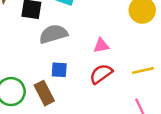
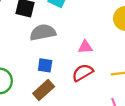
brown rectangle: (44, 93) -> (44, 90), moved, turned 70

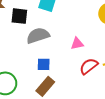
red semicircle: (83, 73) -> (89, 66), moved

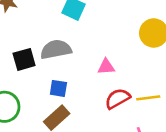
black square: (19, 16) -> (24, 59), moved, turned -30

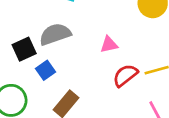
blue square: (58, 88) -> (46, 70), moved, turned -36

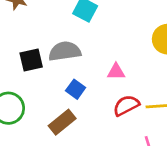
blue square: (46, 70) -> (76, 89), moved, turned -30

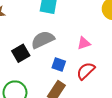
red semicircle: (126, 105) -> (86, 71), moved

